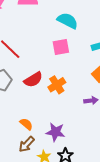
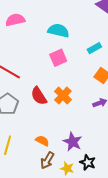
red semicircle: (33, 80) -> (39, 96), turned 102
purple star: (55, 132) -> (73, 142), turned 30

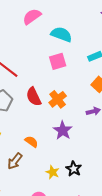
pink semicircle: (15, 20) -> (32, 17), moved, turned -30
purple star: (73, 142) -> (63, 130), moved
brown arrow: (47, 160) -> (15, 161), moved

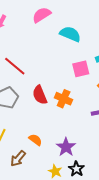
pink square: (58, 61) -> (81, 69), moved
orange cross: (58, 99) -> (64, 99), turned -30
purple star: (63, 130) -> (66, 147), moved

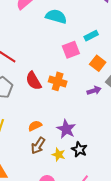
orange semicircle: (35, 140) -> (35, 126), turned -56
brown arrow: (18, 159) -> (38, 146), moved

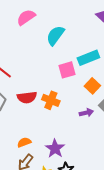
cyan semicircle: (56, 16) -> (55, 35), turned -75
cyan rectangle: (91, 36) -> (88, 58), size x1.5
red semicircle: (34, 81) -> (27, 97), turned -72

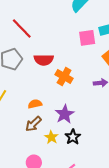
orange cross: (51, 100) -> (64, 77), moved

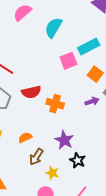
orange semicircle: (35, 104) -> (25, 138), moved
yellow star: (51, 137) -> (52, 173), moved

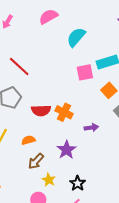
red semicircle: (31, 92) -> (41, 110), moved
purple arrow: (92, 101) -> (91, 128), moved
black star: (78, 160) -> (78, 183), moved

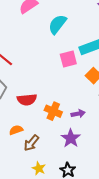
orange cross: (64, 112) -> (53, 111), moved
purple star: (66, 150) -> (71, 138), moved
brown arrow: (36, 161) -> (31, 143), moved

